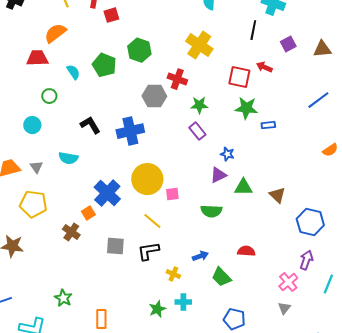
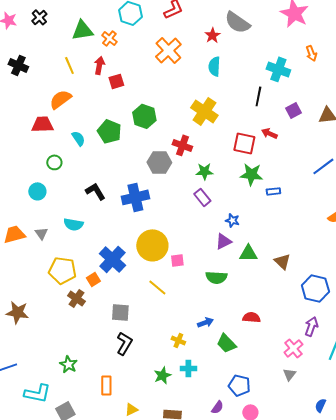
yellow pentagon: (33, 204) -> (62, 270), moved
black L-shape: (148, 251) -> (124, 343), moved, turned 130

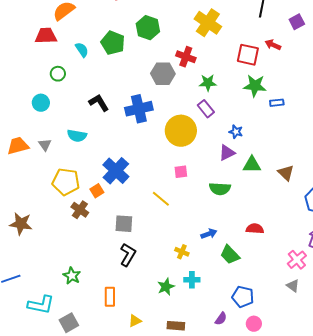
yellow circle: (152, 245) -> (181, 131), moved
gray triangle: (289, 374) -> (293, 286), turned -32

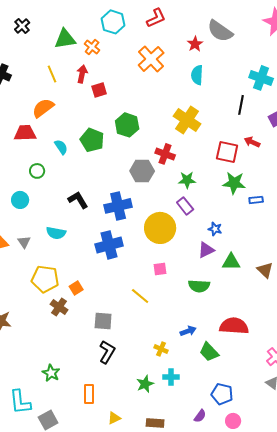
blue cross: (116, 171) -> (109, 245), moved, turned 32
red semicircle: (255, 229) -> (234, 326), size x1.6
cyan L-shape: (41, 305) -> (20, 402), turned 72

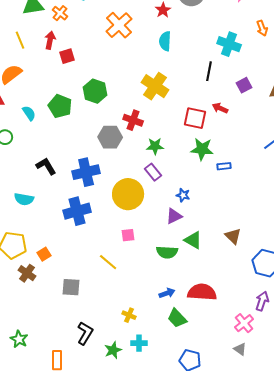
green triangle: (231, 262) -> (193, 240), moved, turned 30
blue arrow: (188, 331) -> (167, 293), moved
black L-shape: (107, 352) -> (85, 333), moved

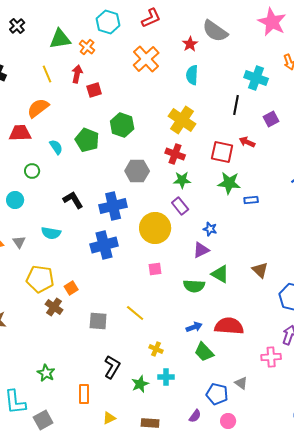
red cross: (133, 120) -> (175, 154), moved
yellow line: (108, 262) -> (135, 313), moved
pink cross: (244, 323) -> (271, 357), turned 36
gray triangle: (240, 349) -> (241, 383), moved

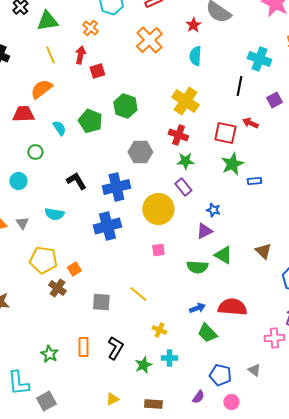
green triangle: (60, 39) -> (47, 21), moved
green star: (229, 183) -> (232, 164), turned -30
gray triangle: (241, 383) -> (254, 370), moved
orange rectangle: (84, 394) -> (83, 347), moved

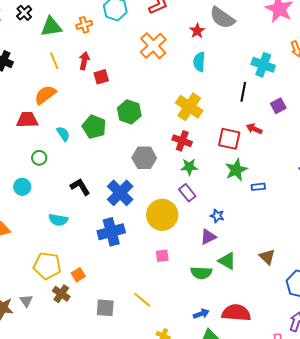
orange cross: (90, 28) -> (84, 25), moved, turned 35
blue cross: (116, 187) -> (120, 193), turned -32
gray triangle: (22, 223) -> (26, 301), moved

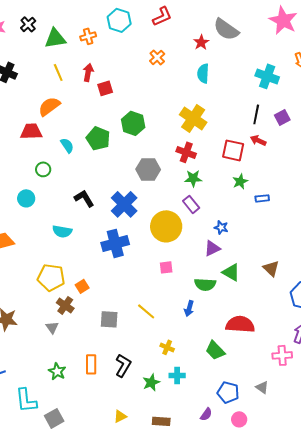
orange cross: (153, 46) -> (157, 57), size x0.6
black line: (243, 92) -> (256, 114), moved
green star: (236, 170) -> (240, 181), size x0.7
gray triangle: (26, 301) -> (52, 327), moved
blue arrow: (201, 314) -> (189, 308), moved, turned 126

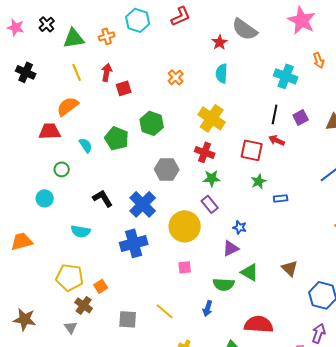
orange cross: (157, 57) -> (176, 77), moved

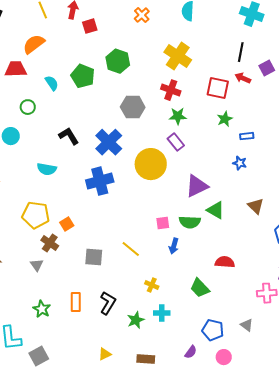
purple square: (301, 117) -> (267, 68), moved
blue star: (240, 227) -> (240, 163), moved
purple triangle: (231, 248) -> (197, 186), size x1.4
pink square: (185, 267) -> (163, 223), moved
red semicircle: (259, 324) -> (225, 262), size x0.7

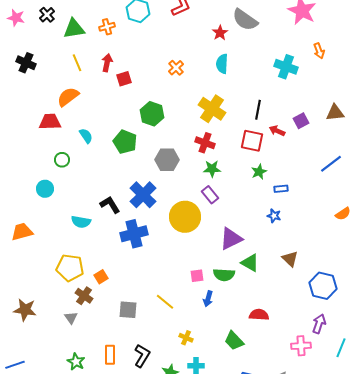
black line: (241, 52) -> (258, 110), moved
green pentagon: (83, 76) -> (125, 142), moved
black L-shape: (69, 136) -> (110, 205), moved

